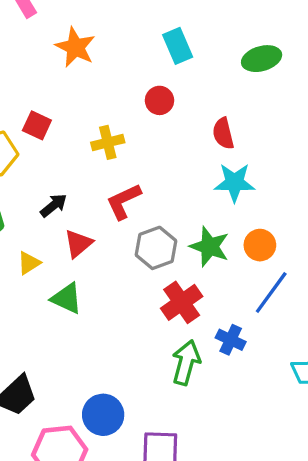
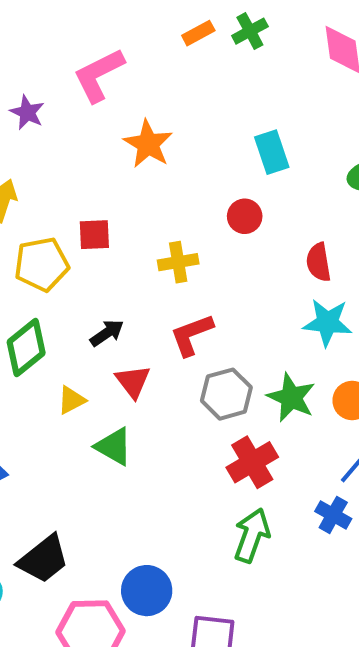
red square: (37, 125) -> (94, 235), turned -32
red triangle: (78, 244) -> (133, 381), turned -32
blue cross: (231, 340) -> (333, 515), moved

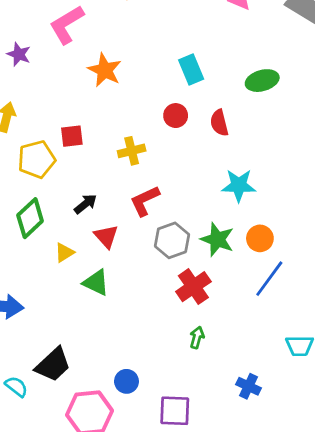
red semicircle: (318, 262) -> (219, 123), moved
blue cross: (333, 515) -> (249, 386), moved
green arrow: (252, 535) -> (197, 337), size x0.6
blue circle: (147, 591) -> (126, 381), size x0.7

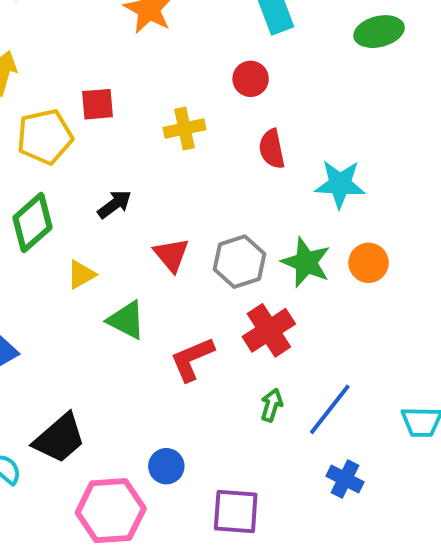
red semicircle: (219, 123) -> (272, 149), moved
red L-shape: (145, 201) -> (192, 359), moved
red triangle: (106, 236) -> (171, 255), moved
blue line: (269, 279) -> (330, 409), moved

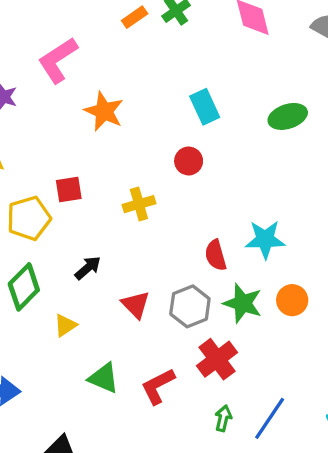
red semicircle: (272, 149) -> (216, 255), moved
green triangle: (126, 320) -> (104, 378), moved

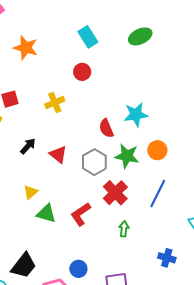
red triangle: (136, 305) -> (58, 154), moved
yellow triangle: (65, 325) -> (31, 192), moved
blue line: (270, 418) -> (158, 193), moved

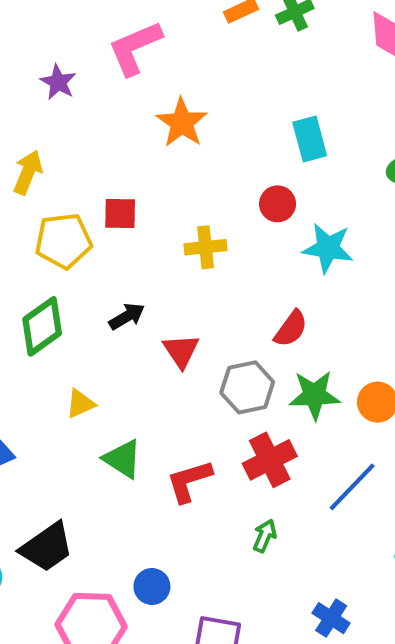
cyan star: (136, 115) -> (328, 248), moved
red semicircle: (106, 128) -> (291, 329), turned -138
green star: (127, 156) -> (314, 395), turned -30
yellow triangle: (31, 192) -> (80, 404), moved

